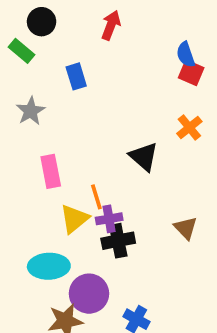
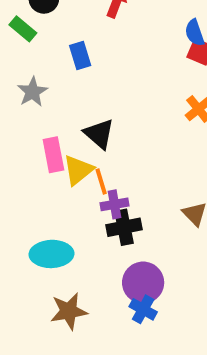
black triangle: (144, 157) -> (99, 134), moved
yellow triangle: (74, 219) -> (78, 170), moved
purple circle: (89, 294) -> (143, 283), moved

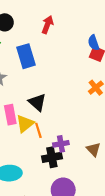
blue rectangle: (80, 56) -> (26, 56), size x1.5
purple cross: (114, 204) -> (61, 144), moved

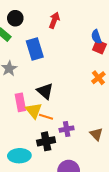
yellow triangle: (25, 124) -> (34, 111), turned -30
orange line: (38, 130) -> (46, 117), turned -56
black cross: (52, 157) -> (46, 141), moved

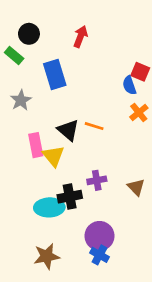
blue semicircle: (96, 37) -> (129, 85), moved
orange line: (46, 117) -> (94, 126), moved
cyan ellipse: (19, 156) -> (49, 207), moved

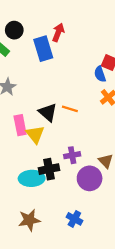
blue rectangle: (55, 75) -> (43, 49), moved
purple circle: (100, 236) -> (90, 178), moved

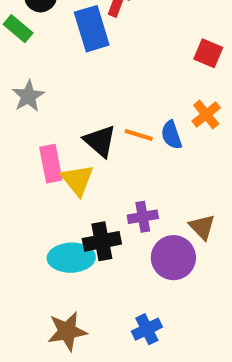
blue semicircle: (100, 74) -> (171, 135), moved
blue cross: (74, 219) -> (147, 329), turned 35

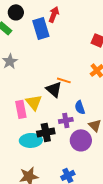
blue semicircle: (171, 135) -> (80, 107), moved
black triangle: (100, 141) -> (54, 89), moved
pink rectangle: (51, 164) -> (21, 109), moved

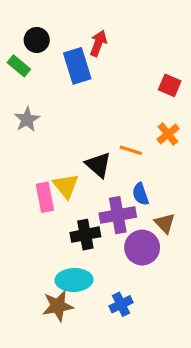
orange line: (64, 80) -> (131, 150), moved
purple cross: (66, 120) -> (118, 215), size x1.5
cyan ellipse: (31, 140) -> (74, 280), moved

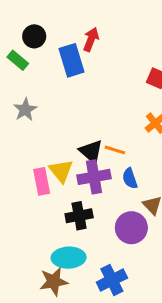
orange line: (131, 150) -> (115, 150), moved
purple cross: (118, 215) -> (94, 177), moved
blue cross: (121, 304) -> (112, 280), size x1.4

